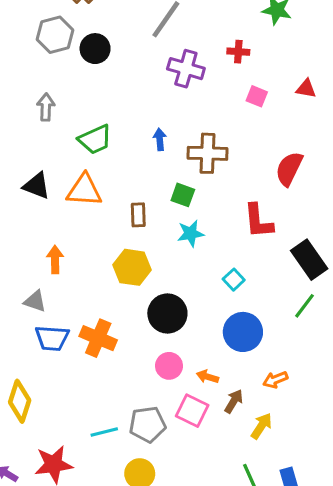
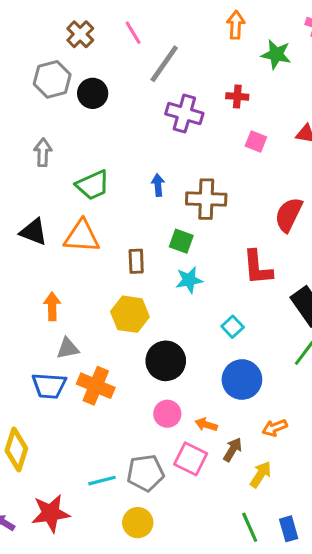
gray triangle: (35, 301) -> (68, 348), moved, turned -30

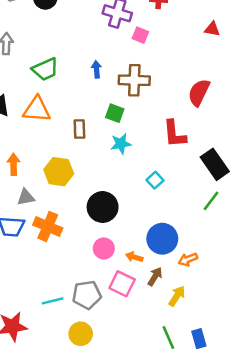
pink square: (256, 142) -> (140, 35), moved
yellow hexagon: (130, 314) -> (59, 172), moved
blue circle: (242, 380) -> (162, 239), moved

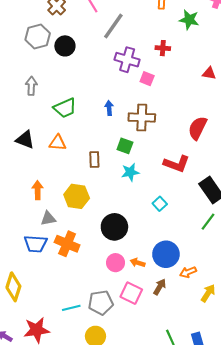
orange triangle: (37, 110) -> (58, 143), size x0.7
red L-shape: (174, 134) -> (176, 164), turned -65
orange arrow: (134, 257) -> (138, 263), moved
yellow arrow: (177, 296) -> (208, 293), moved

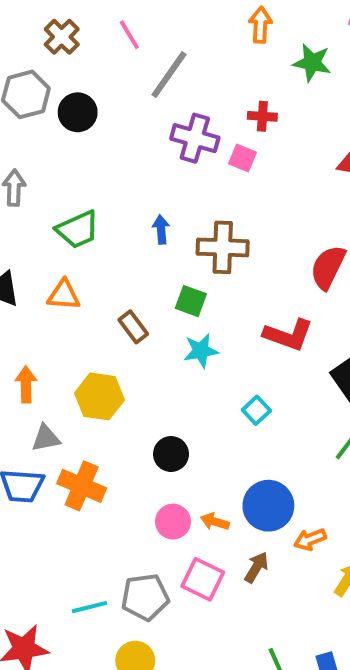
pink square: (147, 79) -> (243, 158), moved
brown rectangle: (94, 160) -> (133, 327), turned -35
black circle: (114, 227) -> (171, 454), size x0.7

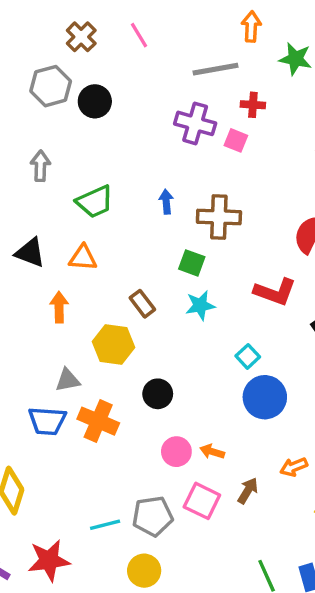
gray line: (169, 75) -> (216, 69), moved, turned 45
brown rectangle: (133, 327) -> (142, 304), moved
orange arrow: (26, 384) -> (59, 307), moved
black circle: (171, 454) -> (158, 394), moved
blue circle: (268, 506) -> (265, 397), moved

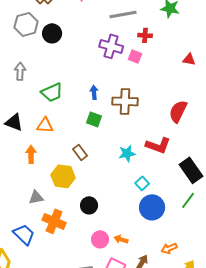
green square: (192, 263) -> (94, 119), moved
cyan star: (200, 305) -> (127, 153), moved
blue trapezoid: (47, 421) -> (24, 234), moved, turned -140

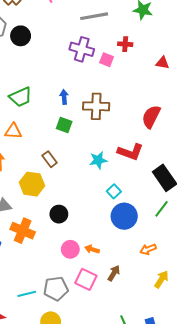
red cross: (145, 35) -> (125, 44), moved
orange arrow: (169, 248) -> (148, 249), moved

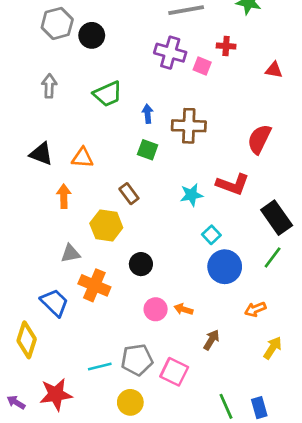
green trapezoid: (21, 97) -> (108, 94), moved
pink square: (86, 279) -> (174, 372), moved

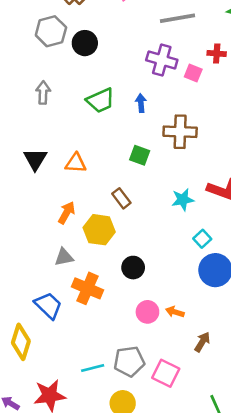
blue arrow: (148, 114) -> (141, 103), moved
black triangle: (41, 154) -> (35, 159), turned 40
orange arrow: (64, 196) -> (67, 213), moved, turned 30

